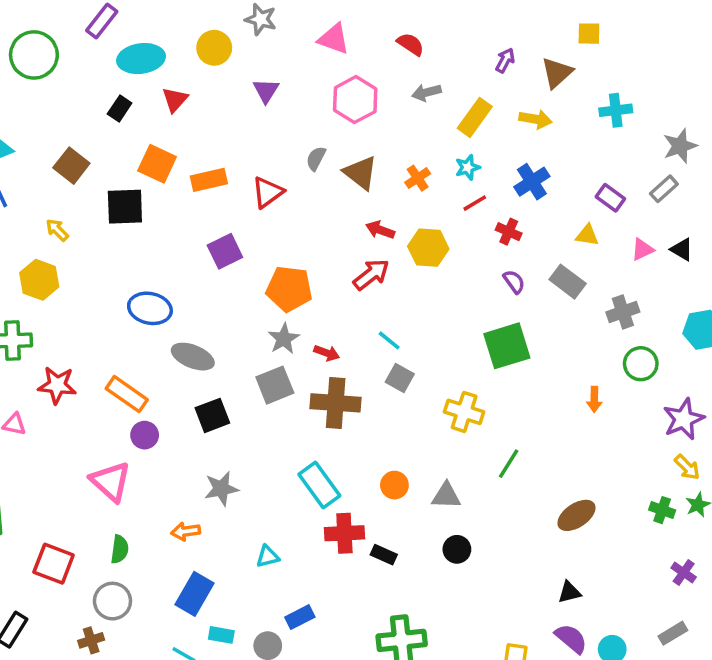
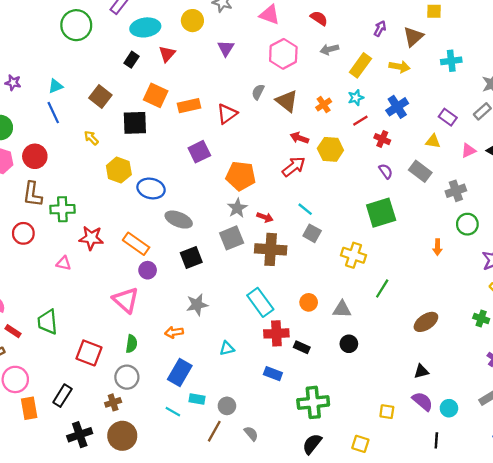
yellow hexagon: (39, 280) -> (119, 170), moved
blue rectangle: (300, 617) -> (273, 374), moved, turned 48

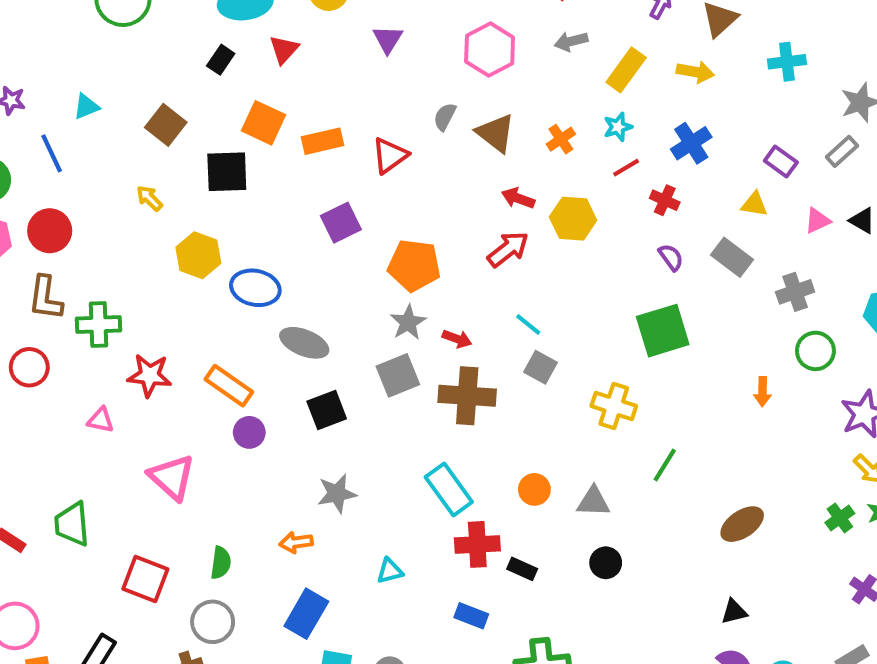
blue line: (53, 113) -> (52, 153), moved
pink triangle: (126, 300) -> (172, 477), moved
green cross: (481, 318) -> (840, 518), turned 35

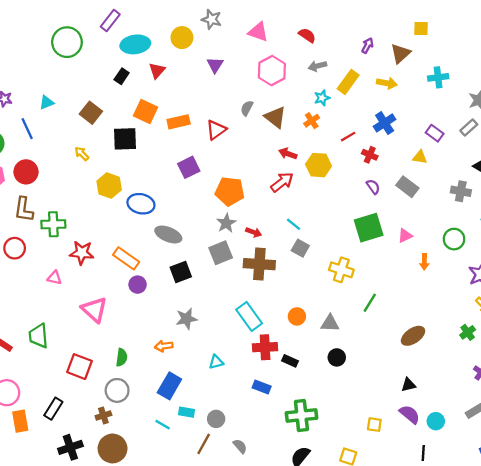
cyan star: (618, 127) -> (322, 98), moved
pink triangle: (817, 221) -> (405, 236), moved
gray cross: (795, 292) -> (461, 191), moved, turned 30

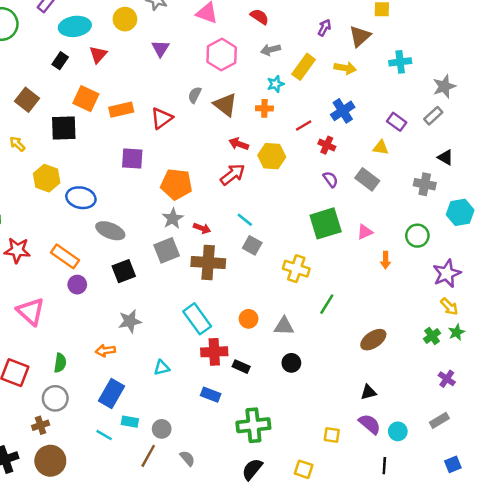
orange cross: (312, 121) -> (264, 108), turned 35
purple square: (189, 167) -> (132, 159), turned 30

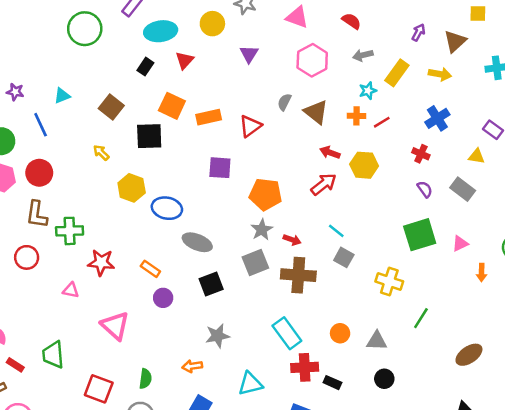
red line: (304, 126) -> (382, 122), moved
orange rectangle: (65, 256) -> (150, 269), size x0.7
cyan triangle: (162, 368) -> (250, 384), size x1.5

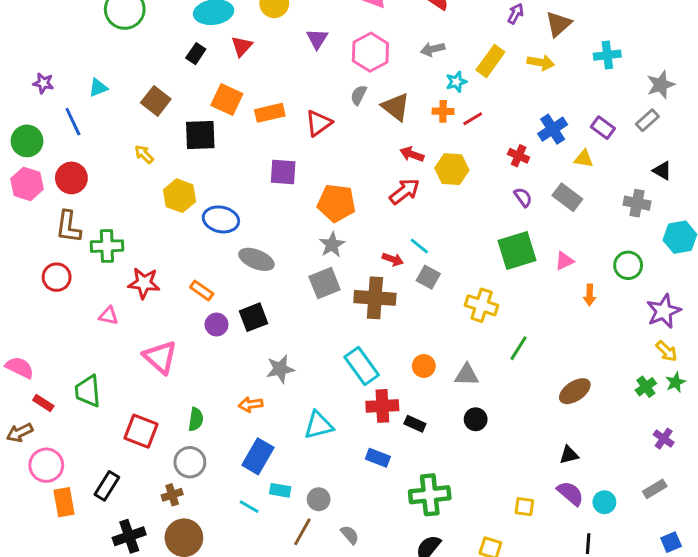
gray arrow: (363, 55) -> (433, 49), moved
pink hexagon: (312, 60) -> (370, 52), moved
blue cross: (437, 118) -> (553, 129), moved
red arrow: (292, 240) -> (393, 259), moved
black square: (211, 284) -> (254, 317), moved

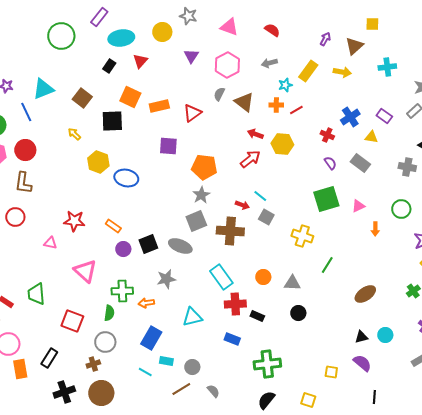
cyan triangle: (98, 88) -> (43, 89), size x1.6
green cross: (107, 246) -> (122, 291), moved
gray ellipse: (256, 259) -> (180, 246), moved
cyan circle: (604, 502) -> (385, 335), moved
brown line: (302, 532) -> (181, 389), turned 30

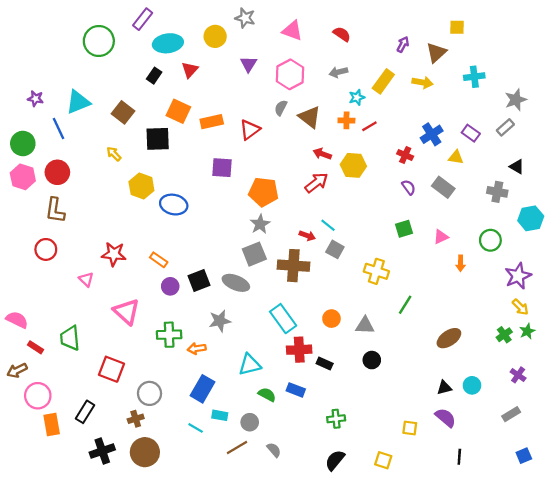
green square: (326, 199) -> (404, 229), size x0.6
pink triangle: (50, 243) -> (86, 279), turned 32
green semicircle: (109, 313) -> (267, 395), moved, turned -70
green cross: (267, 364) -> (336, 419), size x0.6

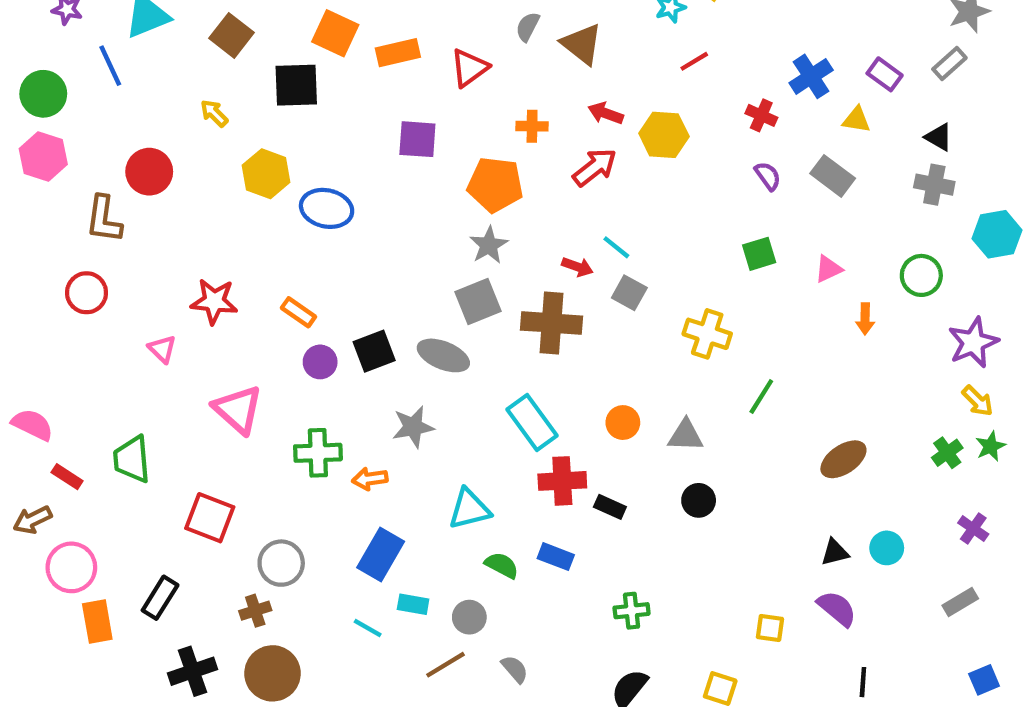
orange cross: (346, 120) -> (532, 126), moved
black triangle: (517, 167) -> (939, 137), moved
red circle: (57, 172) -> (149, 172), moved

